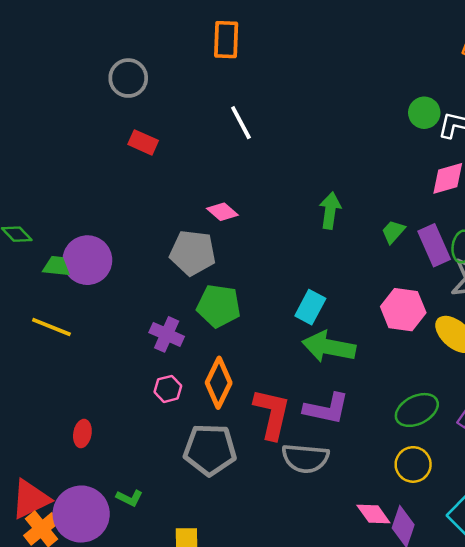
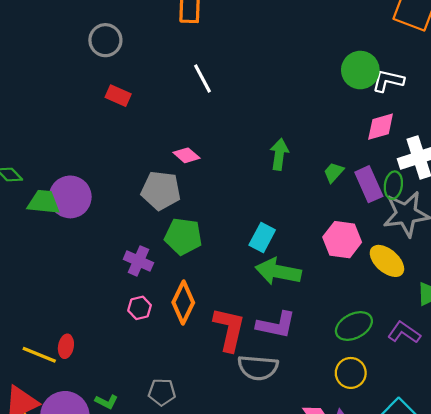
green circle: (424, 113) -> (360, 70), size x1.4
green trapezoid: (56, 266) -> (44, 202), size x1.4
yellow line: (51, 327) -> (39, 355), moved
gray pentagon: (210, 450) -> (162, 392), moved, size x0.6

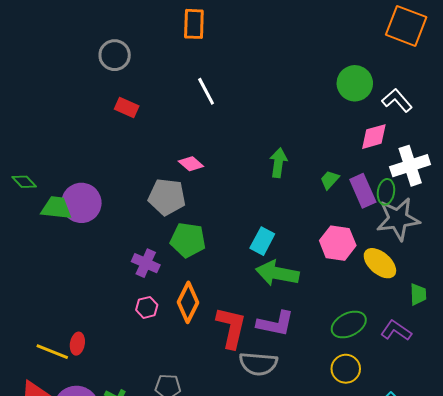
white L-shape: (388, 81) -> (397, 100), moved, turned 36

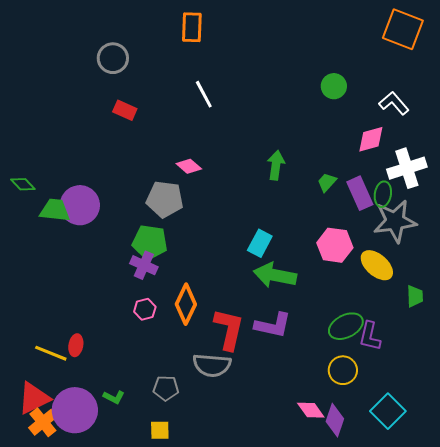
green circle: (355, 83) -> (334, 86), moved, size x0.7
green pentagon: (188, 240) -> (150, 242), moved
purple L-shape: (396, 331) -> (370, 336), moved, turned -112
gray semicircle: (258, 364) -> (212, 365), moved

